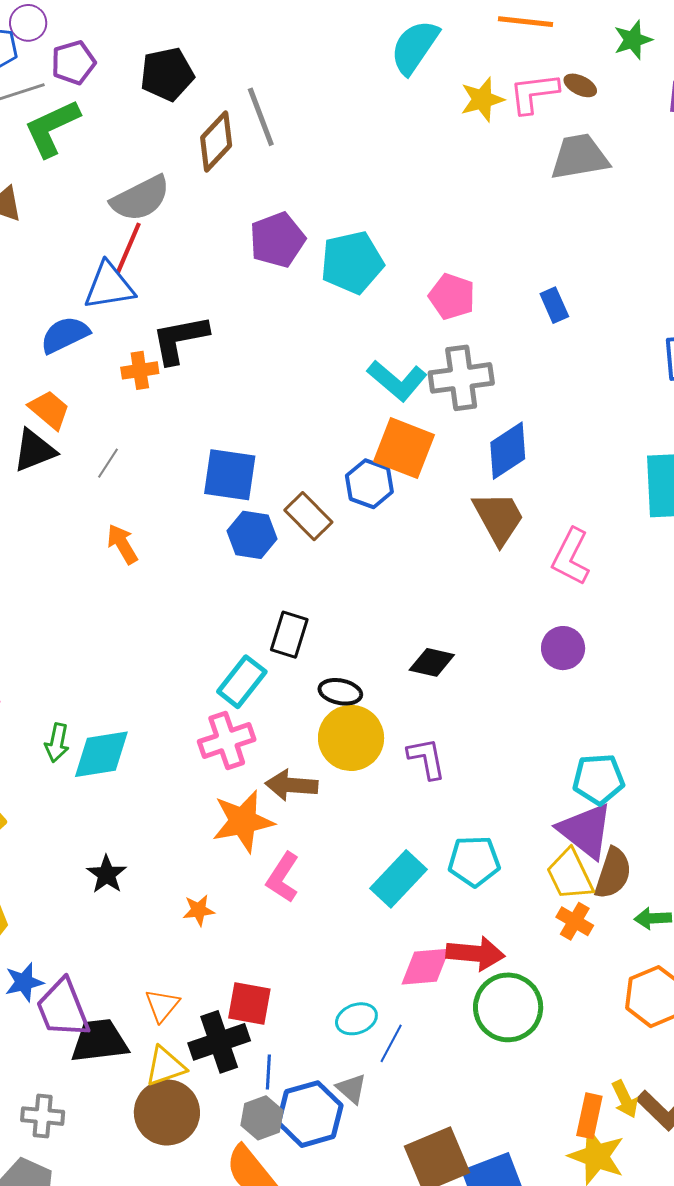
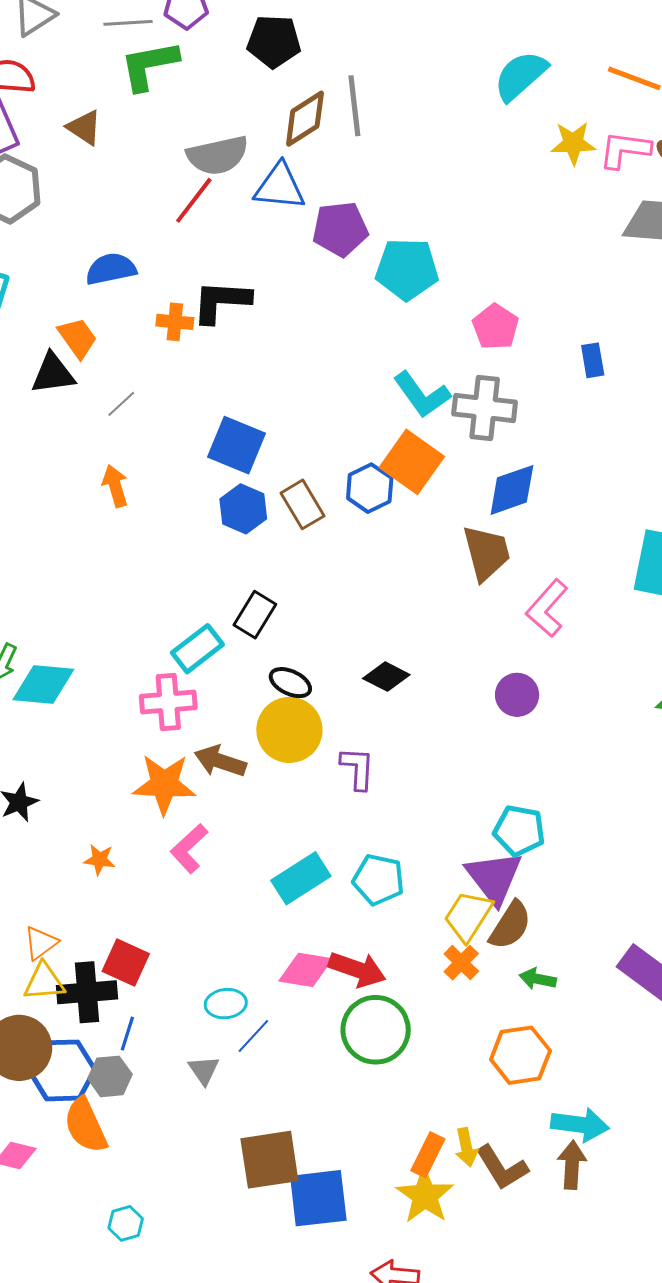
blue triangle: (109, 286) -> (280, 187), moved
yellow trapezoid: (570, 875) -> (468, 916), turned 44
yellow triangle: (165, 1066) -> (44, 982), moved
blue hexagon: (310, 1114) -> (62, 1070), moved

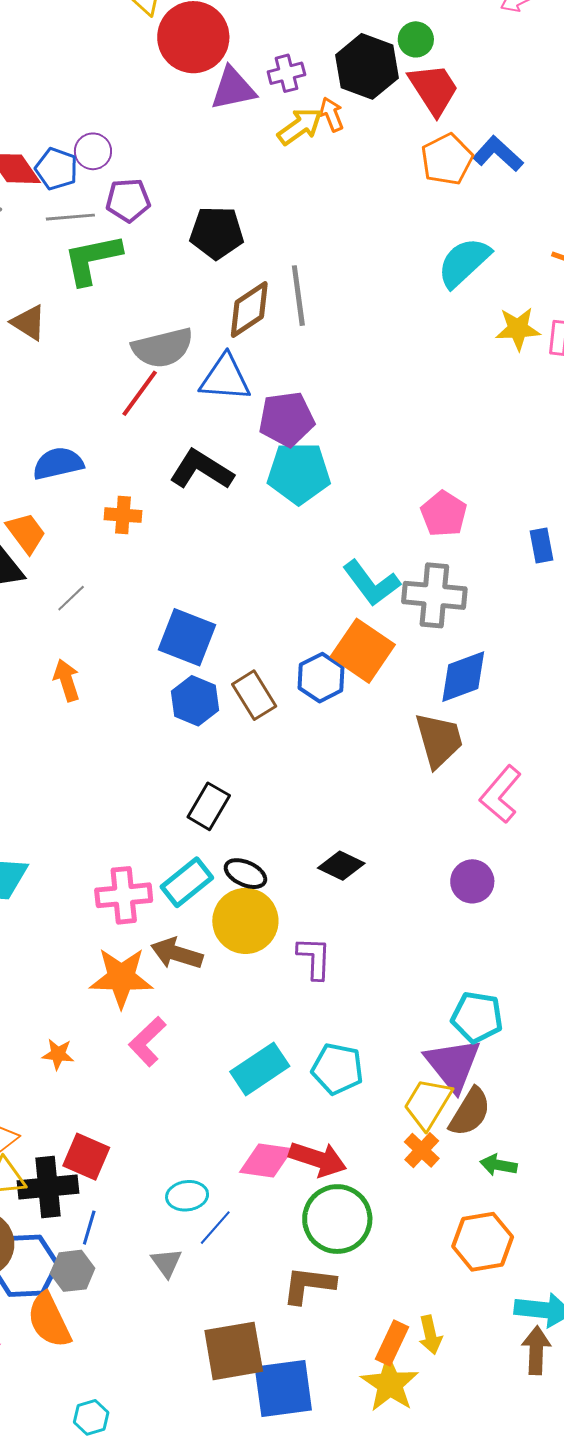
cyan pentagon: (407, 269) -> (299, 473), moved
black L-shape: (221, 301) -> (201, 470), moved, turned 30
cyan rectangle: (197, 649) -> (187, 882), moved
brown L-shape: (502, 1168) -> (309, 1285), moved, turned 130

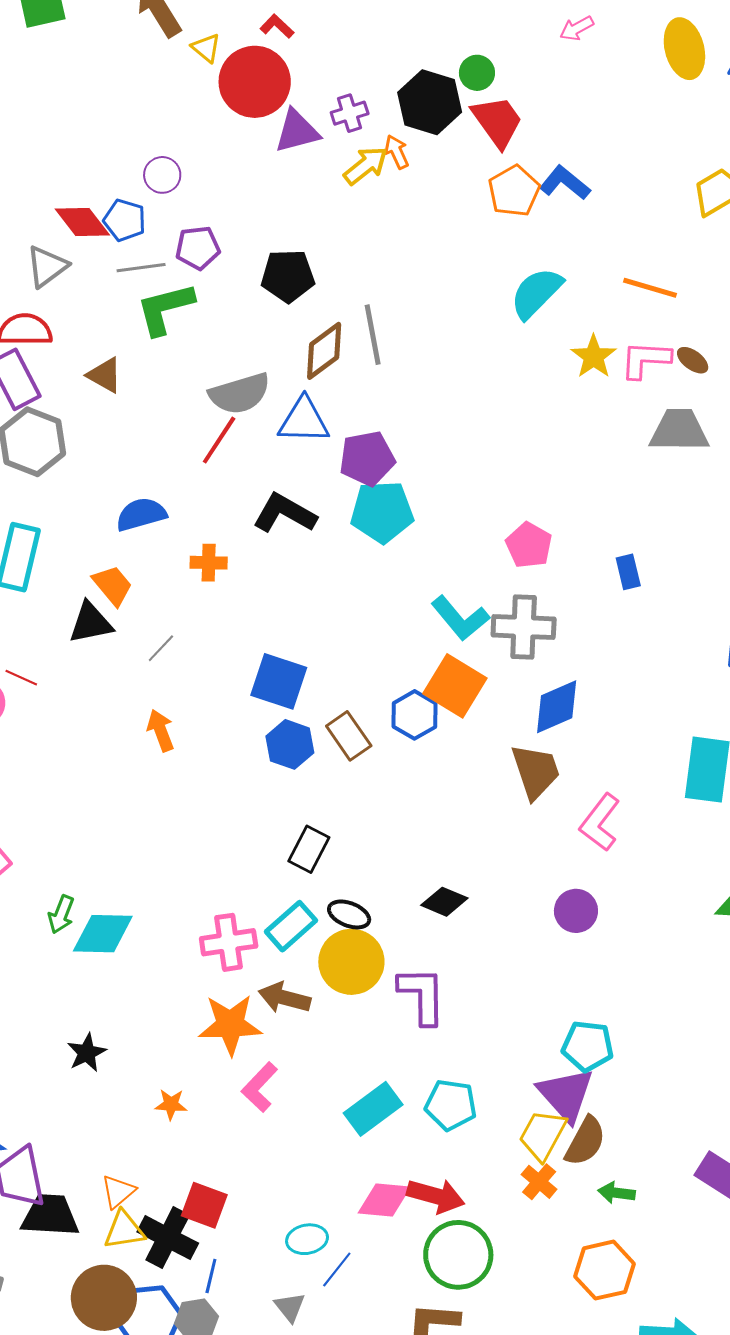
purple circle: (93, 151) -> (162, 175), moved
yellow star: (518, 329) -> (594, 357), turned -30
purple L-shape: (314, 958) -> (422, 995), size x1.4
black cross: (48, 1187) -> (168, 1238), turned 36

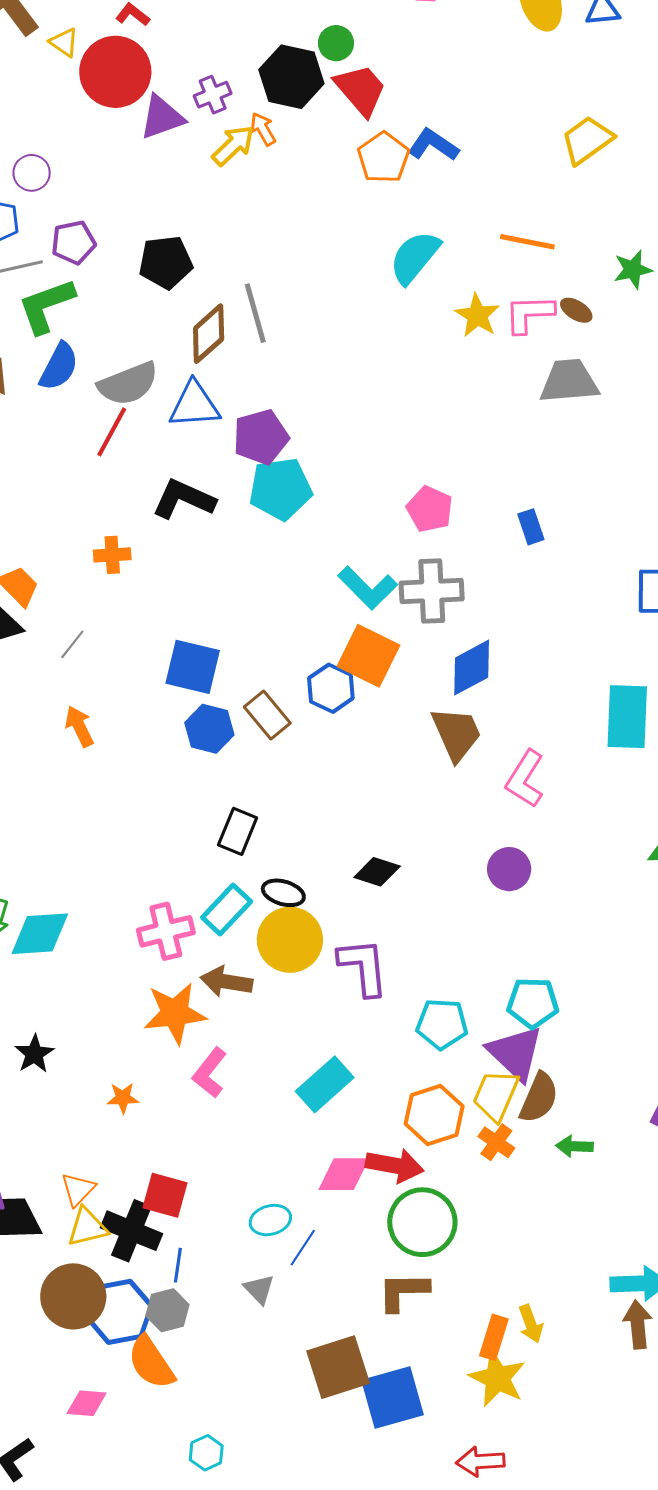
blue semicircle: (141, 514) -> (59, 367), moved, turned 138
cyan pentagon: (451, 1105) -> (442, 1024), moved
orange hexagon: (605, 1270) -> (434, 1115), moved

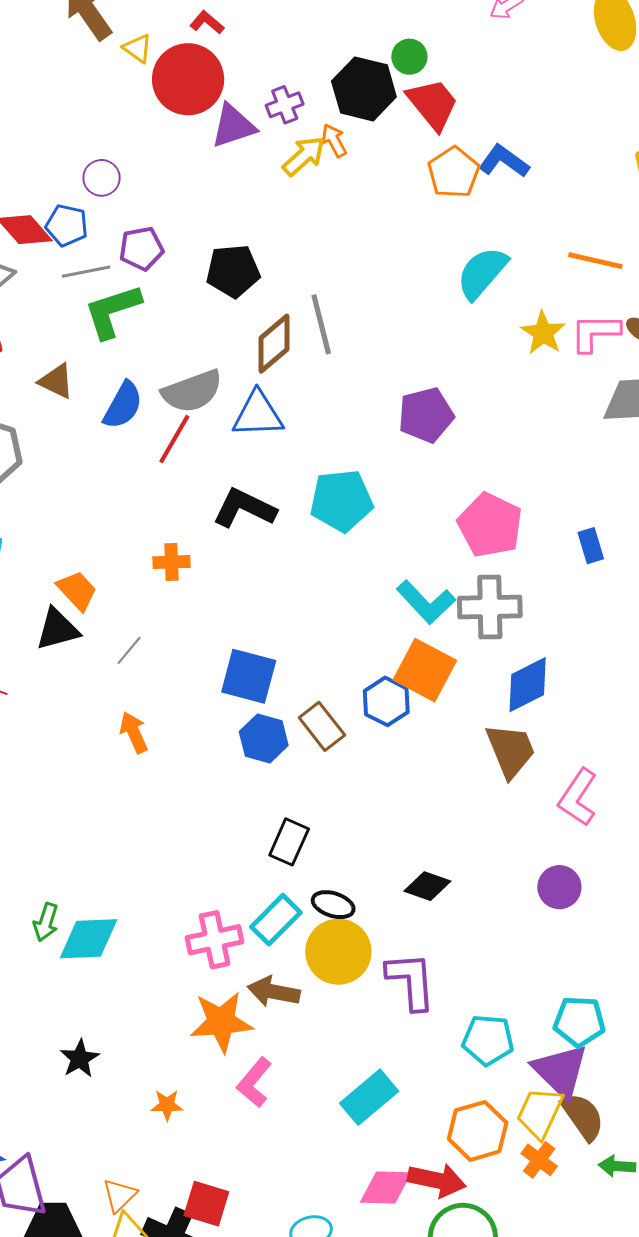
blue semicircle: (59, 367) -> (123, 405), moved
purple pentagon: (261, 437) -> (426, 415), moved
pink pentagon: (430, 509) -> (490, 525), size x1.4
brown semicircle: (539, 1098) -> (583, 1117), turned -60

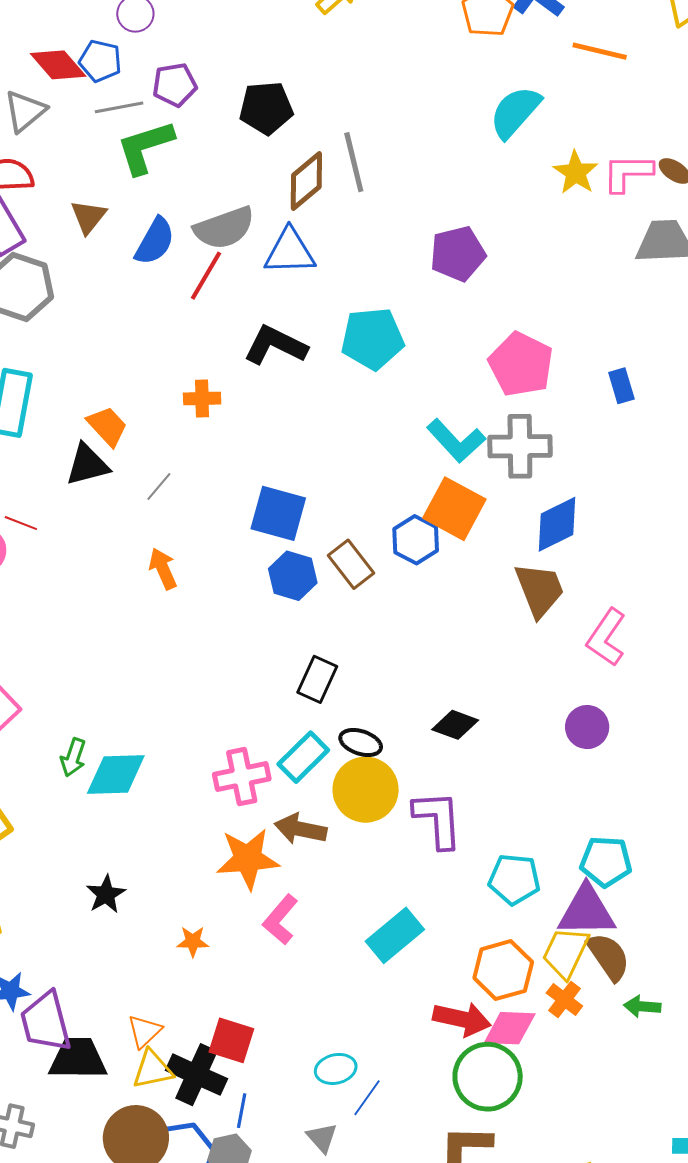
orange line: (595, 261) -> (600, 51), moved
brown triangle: (56, 381) -> (88, 217), turned 42
purple triangle: (561, 1071) -> (587, 911), turned -46
pink diamond: (386, 1187) -> (510, 1028), moved

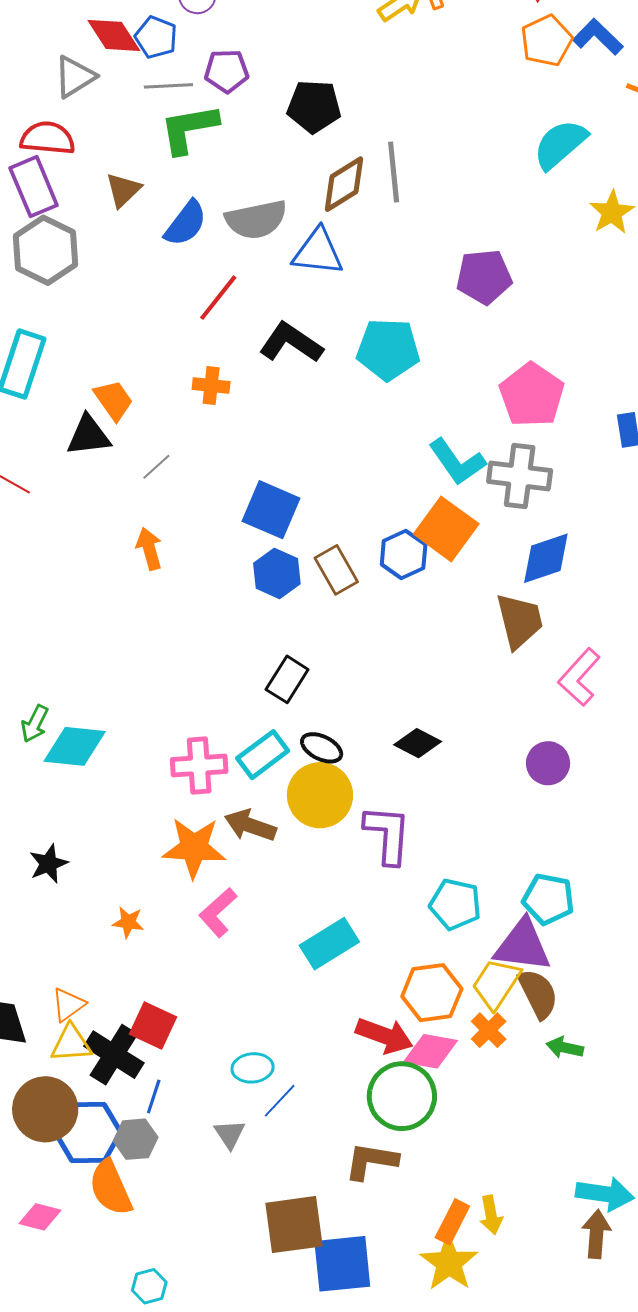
red line: (206, 276) -> (218, 298), moved

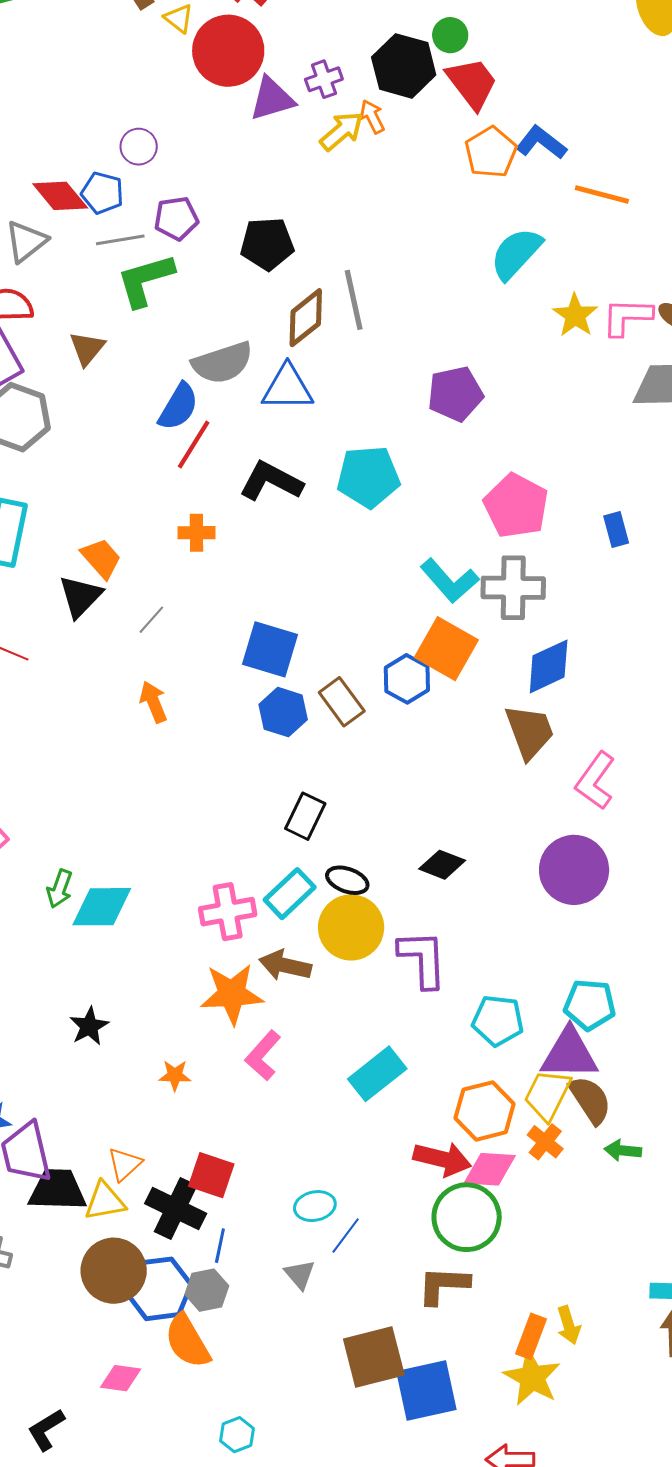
blue semicircle: (186, 223) -> (178, 407), moved
black triangle: (88, 436) -> (80, 596), turned -33
purple circle: (548, 763) -> (574, 870), size x1.6
yellow triangle: (71, 1044) -> (105, 1201), moved

